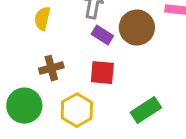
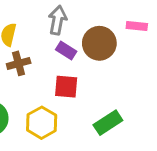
brown cross: (51, 68) -> (19, 63), moved

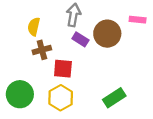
red square: (66, 87) -> (63, 69), moved

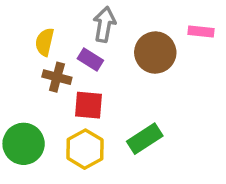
purple rectangle: (80, 39) -> (90, 60), moved
brown cross: (42, 50) -> (57, 77), turned 30
green rectangle: (114, 98) -> (145, 139), moved

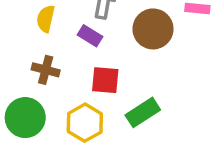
brown cross: (57, 77) -> (46, 70), moved
red square: (89, 105) -> (105, 80), moved

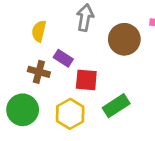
purple rectangle: (90, 36) -> (63, 58), moved

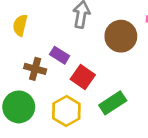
yellow semicircle: (39, 31) -> (20, 25), moved
red square: (86, 80) -> (83, 77), turned 30

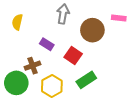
brown cross: (35, 69) -> (33, 66), moved, turned -35
red square: (83, 77) -> (73, 56), moved

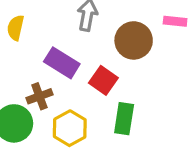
purple rectangle: (47, 44) -> (62, 63), size x1.5
green rectangle: (86, 80) -> (124, 119), turned -48

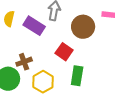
purple rectangle: (62, 63) -> (34, 26), moved

